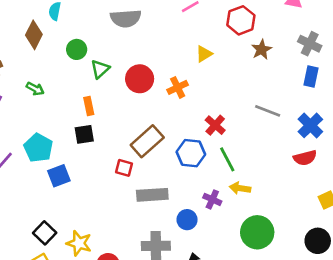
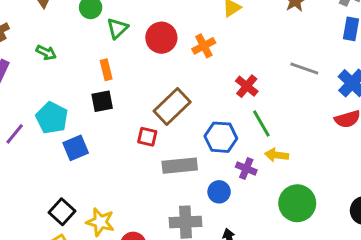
blue hexagon: (191, 153) -> (221, 137), moved

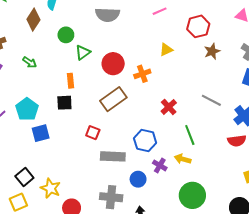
brown rectangle: (172, 107) -> (113, 99), moved
green line: (261, 124) -> (190, 135), moved

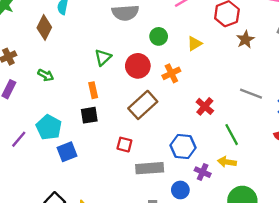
green circle: (66, 35) -> (159, 36), moved

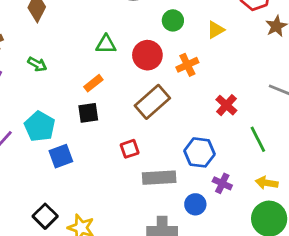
green triangle: (103, 57) -> (106, 44), turned 42
orange rectangle: (93, 90) -> (93, 83), turned 63
red square: (124, 145) -> (130, 149), turned -35
yellow arrow: (227, 162) -> (267, 183), moved

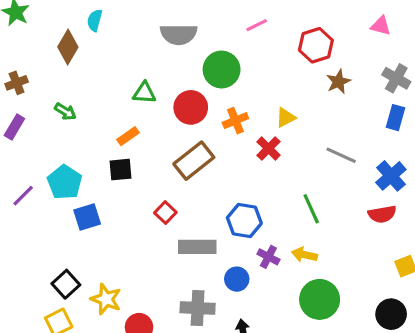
green circle: (173, 20) -> (222, 70), size x1.5
yellow triangle: (216, 30) -> (286, 118), moved
red cross: (226, 105) -> (268, 148), moved
red square: (130, 149) -> (165, 213), turned -30
yellow arrow: (267, 183) -> (304, 255), moved

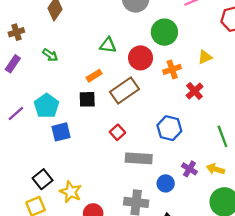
yellow triangle: (286, 118) -> (205, 57), moved
brown rectangle: (194, 161) -> (124, 91), moved
blue hexagon: (244, 221) -> (169, 128), moved

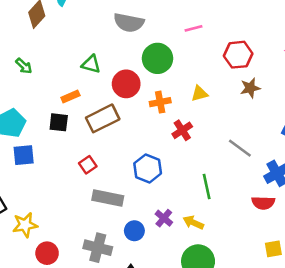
yellow star: (71, 192) -> (25, 225), turned 30

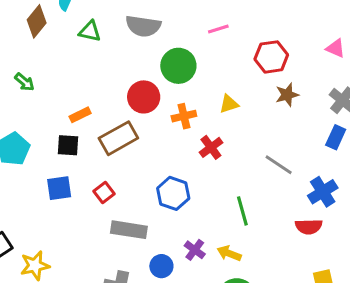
green triangle: (91, 64) -> (90, 31), moved
blue square: (24, 155) -> (59, 188), moved

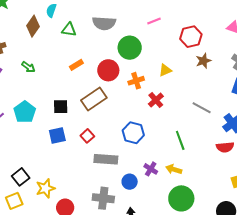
orange rectangle: (80, 115) -> (76, 65), moved

